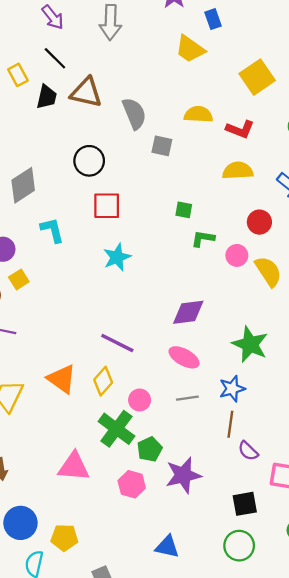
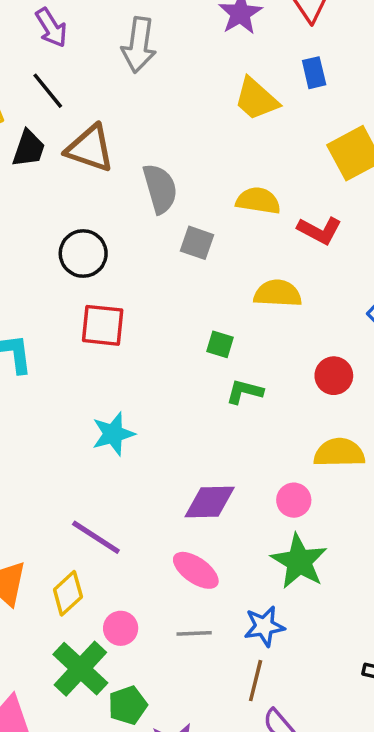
blue rectangle: (213, 19) -> (314, 73), moved
yellow semicircle: (238, 171) -> (278, 293), moved
pink circle: (237, 255) -> (294, 500), moved
cyan star: (117, 257) -> (113, 434), moved
yellow semicircle: (268, 271) -> (339, 453), turned -64

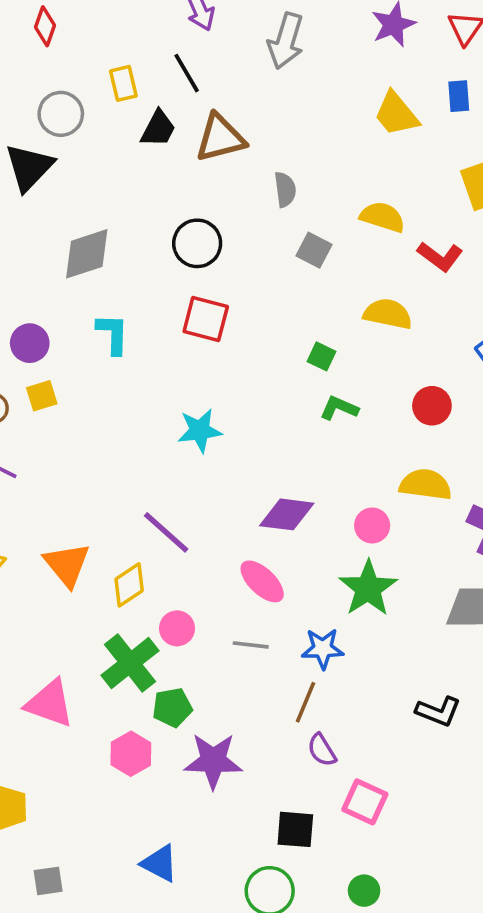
brown triangle: (90, 148) -> (220, 138), turned -42
gray semicircle: (160, 189) -> (285, 190), size x0.7

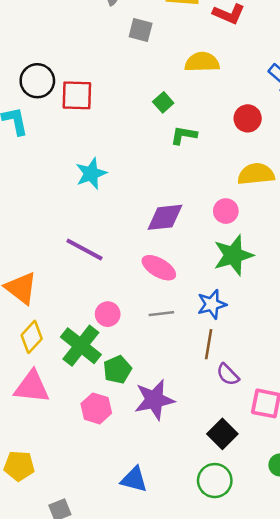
black circle: (197, 243) -> (37, 81), moved
green square: (322, 356) -> (163, 102), turned 36
yellow diamond: (129, 585) -> (32, 337), moved
green star: (368, 588) -> (233, 255), turned 30
black square: (295, 829) -> (222, 434), turned -36

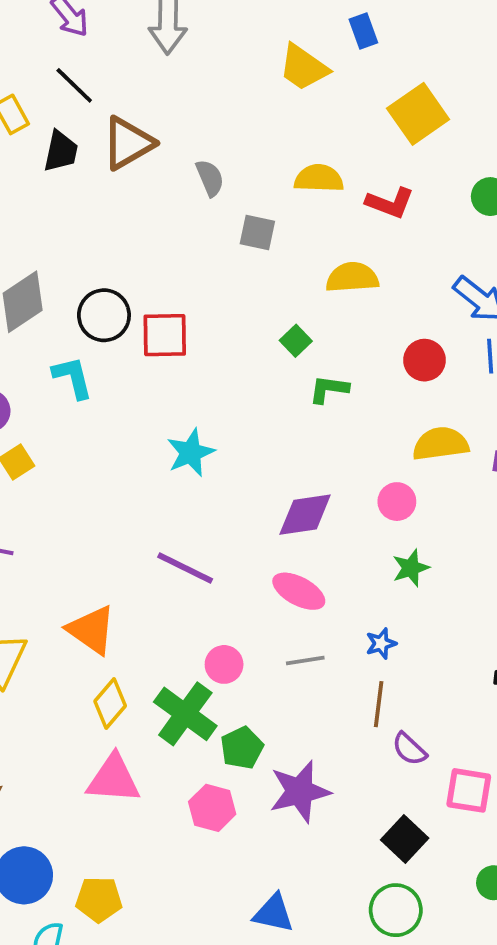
green star: (233, 255) -> (411, 568), size x0.6
blue star: (212, 304) -> (381, 643), size x0.7

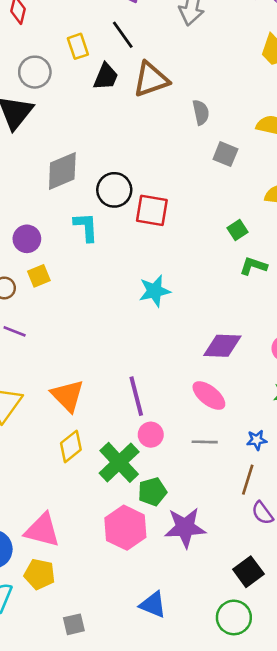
purple line: (185, 568) -> (136, 396), moved, turned 39
pink triangle: (113, 779) -> (42, 530), moved
pink hexagon: (212, 808) -> (125, 528), size x1.4

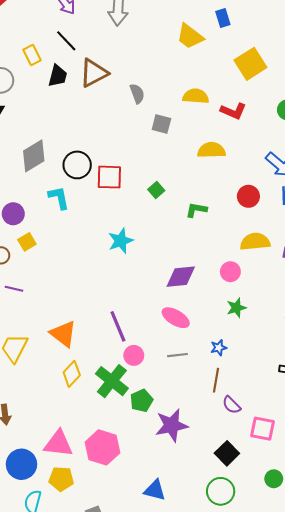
green square: (237, 230) -> (156, 190), moved
pink hexagon: (125, 528) -> (102, 447), moved

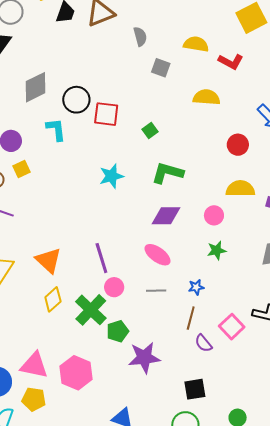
green L-shape: (196, 210) -> (168, 173), moved, size x1.5
pink square: (263, 429) -> (232, 327), moved, turned 30
black square: (227, 453) -> (195, 389), turned 30

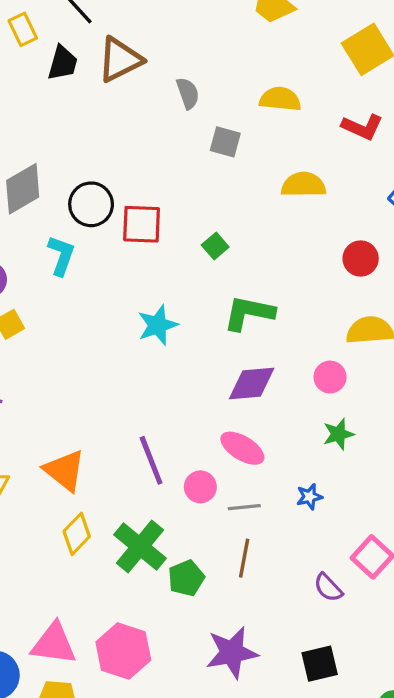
red L-shape: (231, 62) -> (362, 127), moved
cyan L-shape: (56, 129) -> (61, 255), turned 30
pink circle: (114, 287) -> (200, 487), moved
brown line: (191, 318) -> (244, 558), moved
purple star: (144, 358) -> (232, 653), moved

